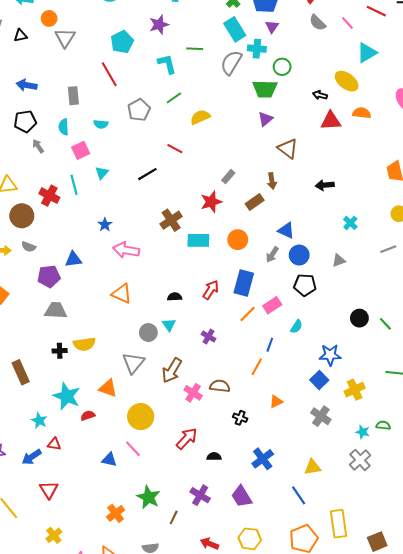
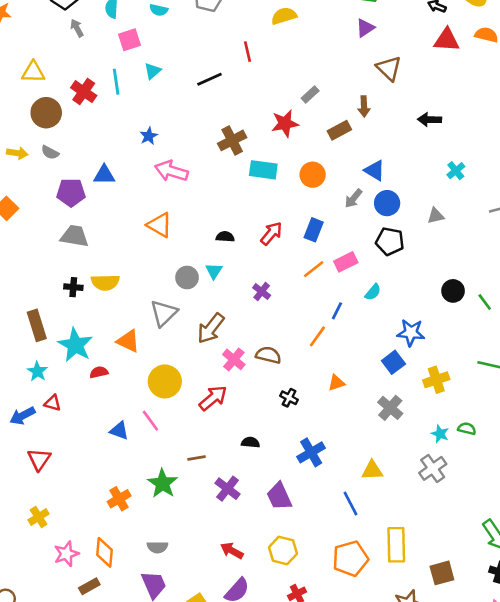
red line: (175, 149) -> (248, 52), turned 42
blue rectangle: (244, 283) -> (314, 230), size x0.7
brown rectangle: (21, 372) -> (37, 325), moved
red arrow: (187, 438) -> (213, 398), moved
brown line: (174, 517) -> (197, 458), moved, turned 48

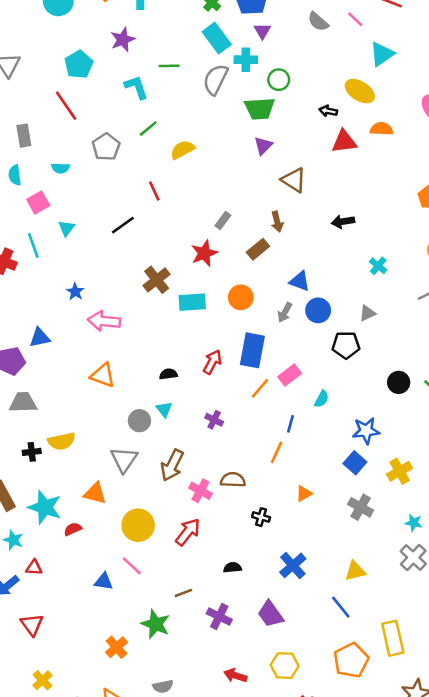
blue rectangle: (314, 230) -> (252, 350), size x1.5
black pentagon: (390, 241) -> (346, 345), moved

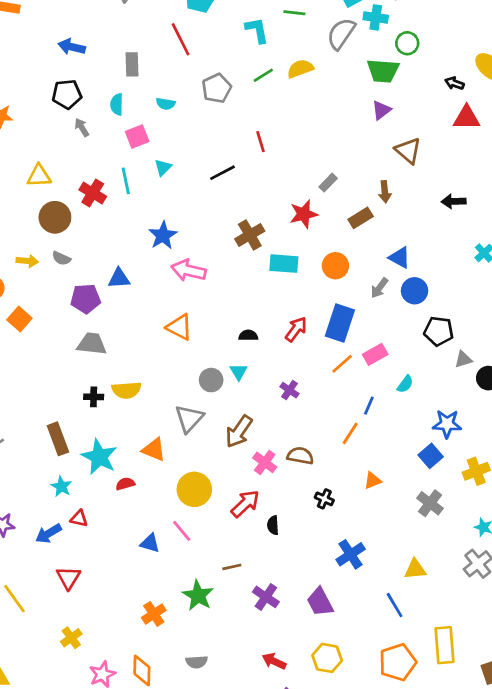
yellow semicircle: (182, 150) -> (300, 69), moved
blue star: (75, 292) -> (163, 235), size x1.5
gray triangle: (367, 313) -> (463, 359), moved
black semicircle: (232, 568) -> (273, 525), moved, turned -96

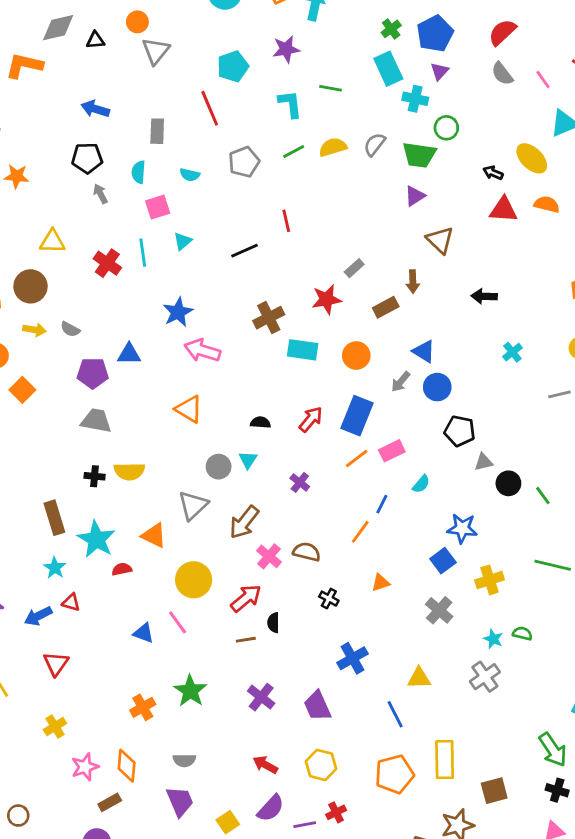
gray semicircle: (341, 34) -> (375, 144), moved, size x0.7
brown circle: (55, 217) -> (30, 286), moved
brown line: (232, 567) -> (246, 640), moved

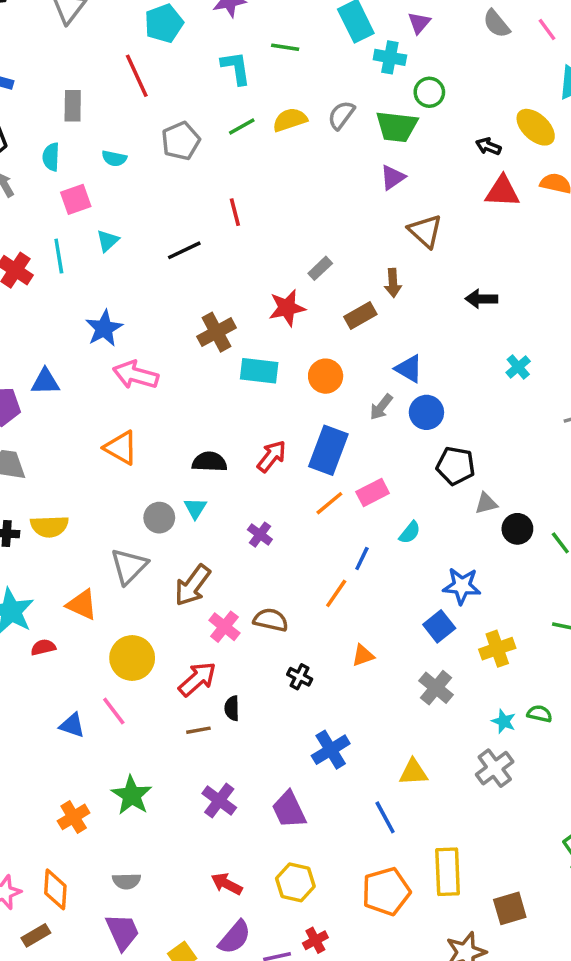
black semicircle: (260, 422) -> (210, 462), size x1.4

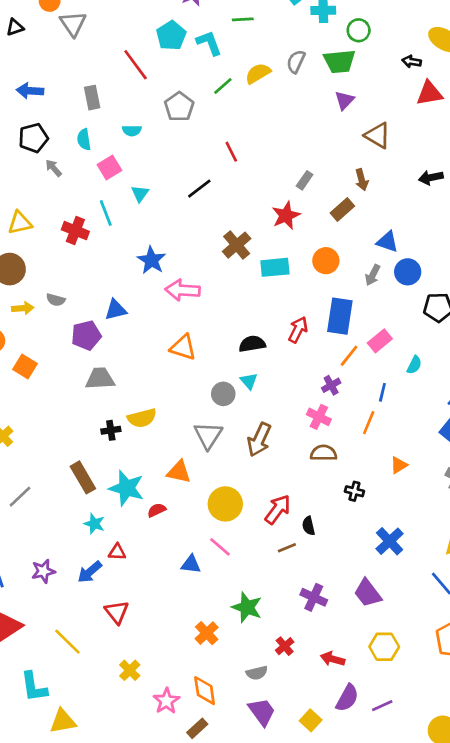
cyan pentagon: (164, 23) -> (171, 36), moved
purple cross: (260, 535) -> (331, 385), moved, turned 36
pink cross: (224, 627) -> (319, 417), moved
red cross: (315, 940) -> (285, 646), moved

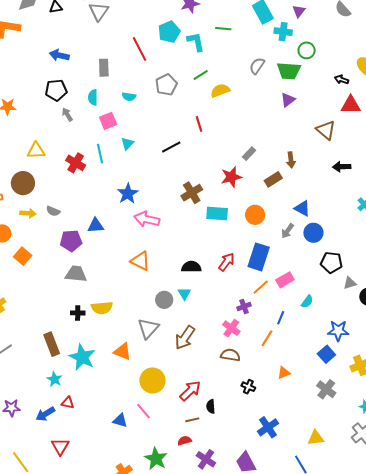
yellow semicircle: (258, 73) -> (220, 91), moved
brown triangle: (378, 135) -> (326, 130), moved
red semicircle: (157, 510) -> (185, 441), moved

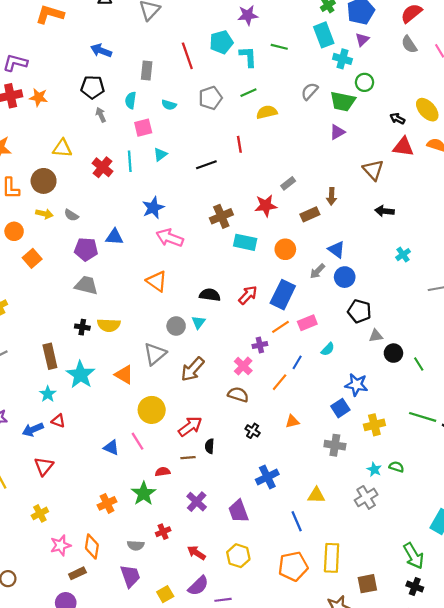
gray cross: (326, 389) -> (335, 445), turned -36
red semicircle: (185, 441) -> (163, 472), moved

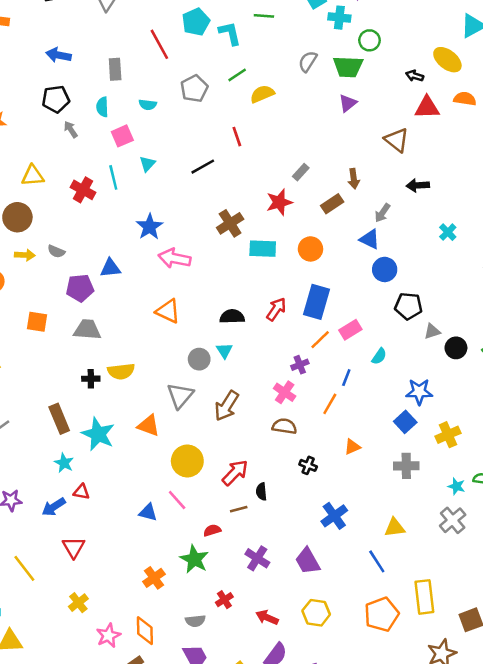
orange square: (32, 258) -> (37, 322), moved, turned -30
gray arrow: (317, 271) -> (382, 213), moved

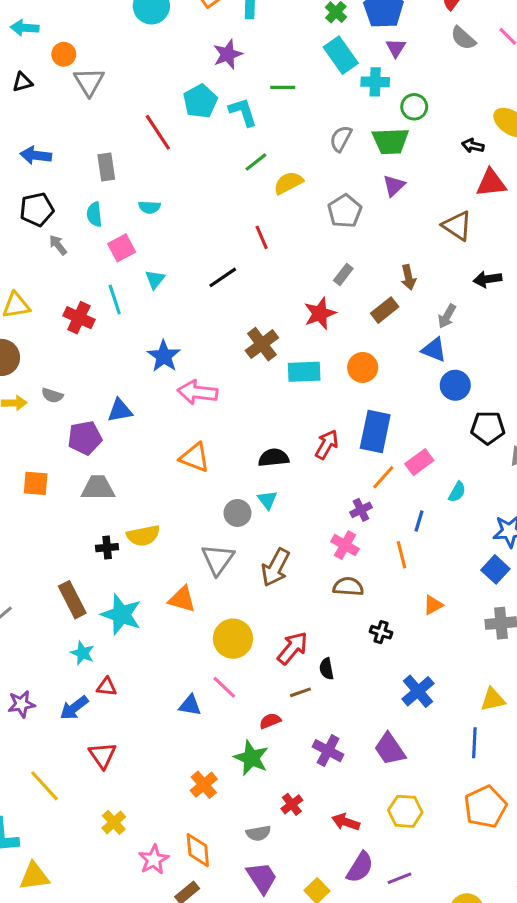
gray pentagon: (194, 89) -> (345, 211), moved
orange line: (330, 404) -> (401, 555), turned -40
blue line: (377, 561) -> (474, 743), turned 40

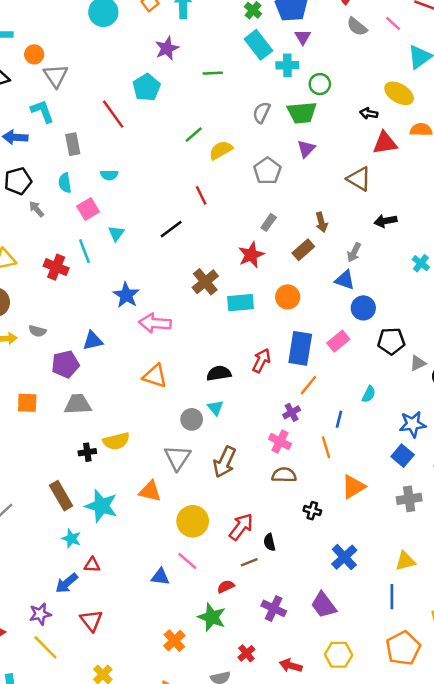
cyan L-shape: (243, 112) -> (42, 111), moved
pink rectangle: (419, 462) -> (338, 341), moved
orange triangle: (433, 605) -> (353, 487), size x1.5
purple star: (21, 704) -> (40, 614), moved

